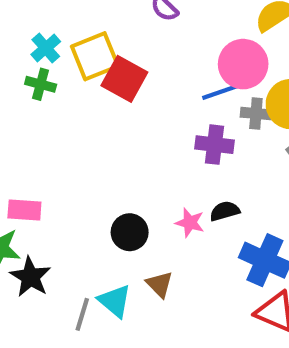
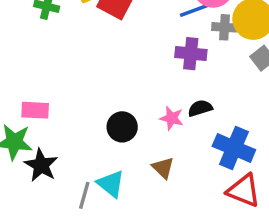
brown triangle: (160, 284) -> (163, 168), moved

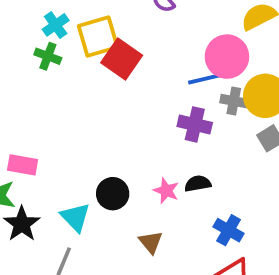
blue cross: (234, 148) -> (229, 230), size x0.7
cyan triangle: (111, 184) -> (75, 217), moved

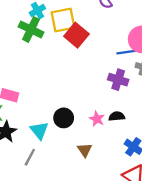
green cross: (48, 56) -> (31, 29), size x1.5

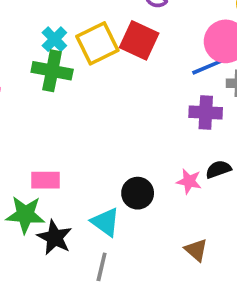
red square: (76, 35) -> (139, 40), moved
brown triangle: (85, 150) -> (196, 250), moved

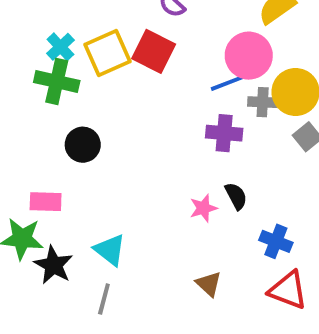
black semicircle: (218, 169) -> (236, 196), turned 80
pink star: (189, 181) -> (203, 208), turned -30
black circle: (138, 193) -> (83, 145), moved

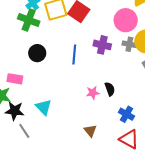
blue line: (230, 82) -> (74, 55), moved, turned -72
purple cross: (224, 133) -> (102, 45), moved
black star: (53, 265) -> (15, 111), turned -30
gray line: (104, 299) -> (24, 131), moved, turned -56

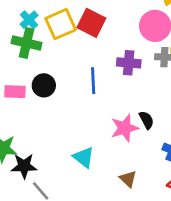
pink rectangle: (15, 79) -> (15, 92), moved
pink star: (93, 93) -> (125, 128), size x1.5
cyan triangle: (44, 107) -> (84, 157), moved

